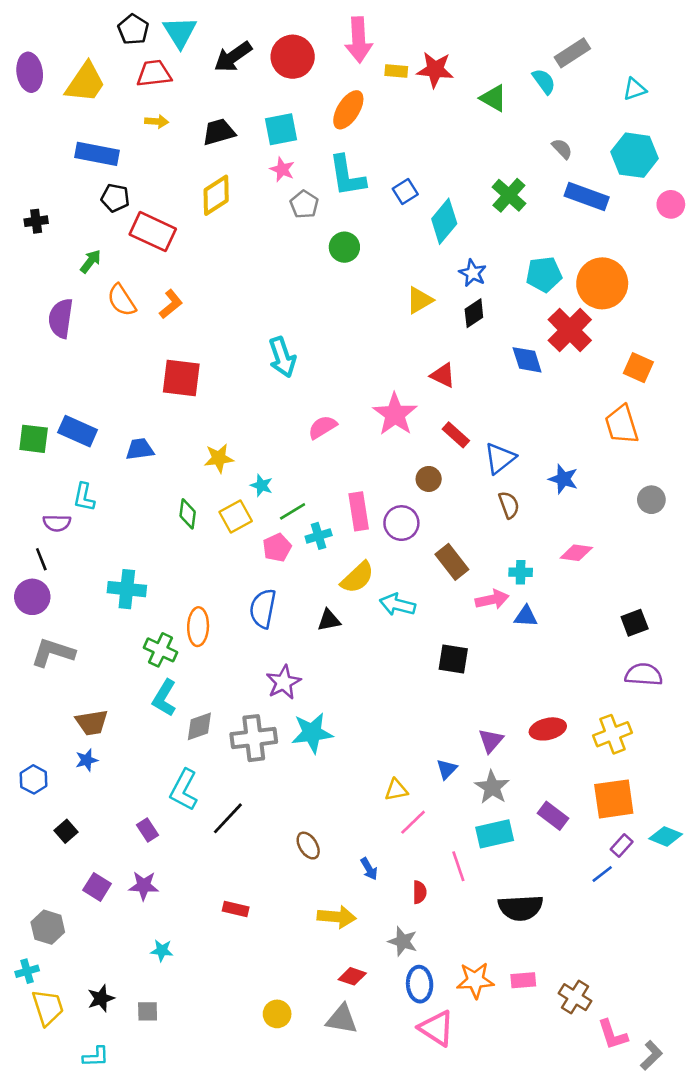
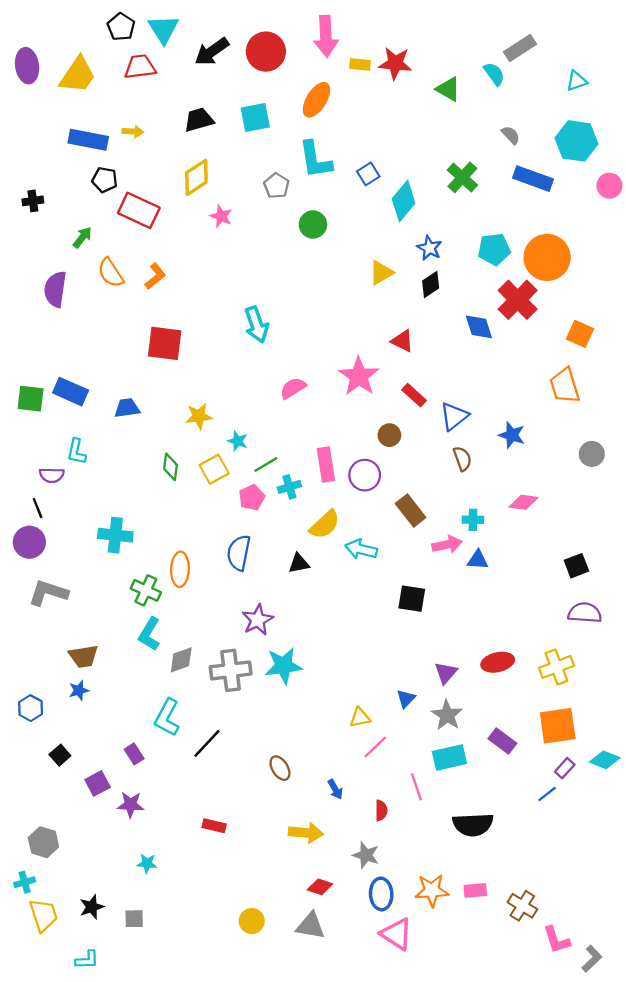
yellow arrow: (157, 121) -> (133, 132), moved
pink star: (282, 169) -> (221, 216), moved
purple square: (97, 887) -> (98, 783), moved, turned 30

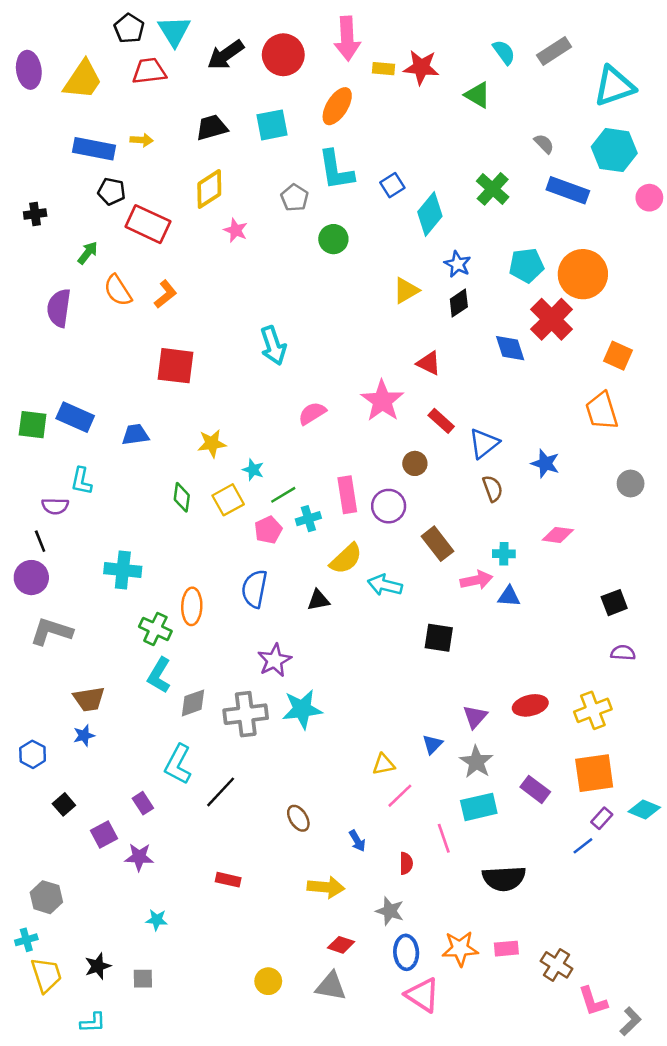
cyan semicircle: (494, 74) -> (504, 52), moved
cyan triangle: (576, 81) -> (614, 86), size x1.8
purple semicircle: (585, 613) -> (623, 653), size x0.7

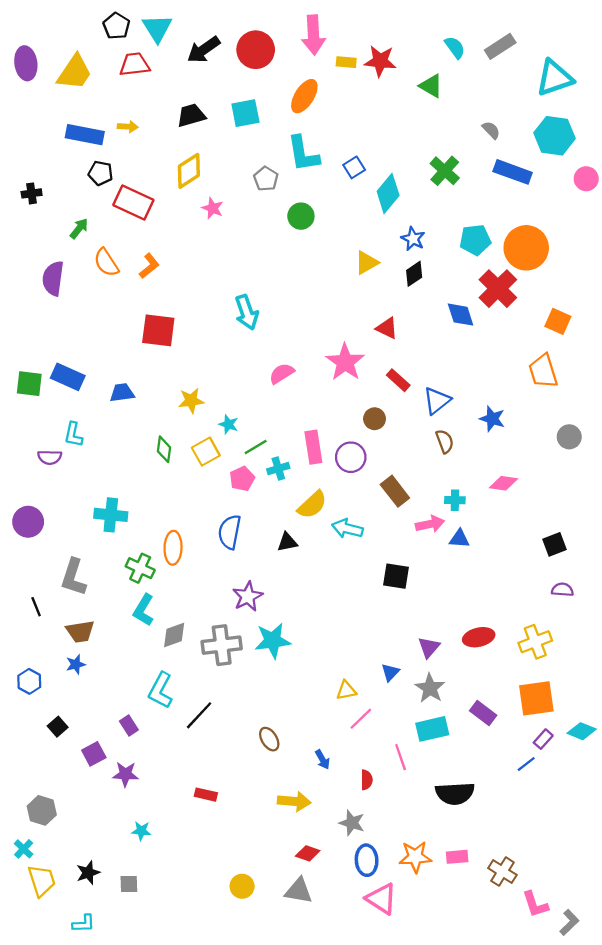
black line: (40, 541) -> (36, 607), moved
gray L-shape: (51, 631) -> (73, 577), moved, turned -90
cyan cross: (26, 940) -> (24, 849), turned -30

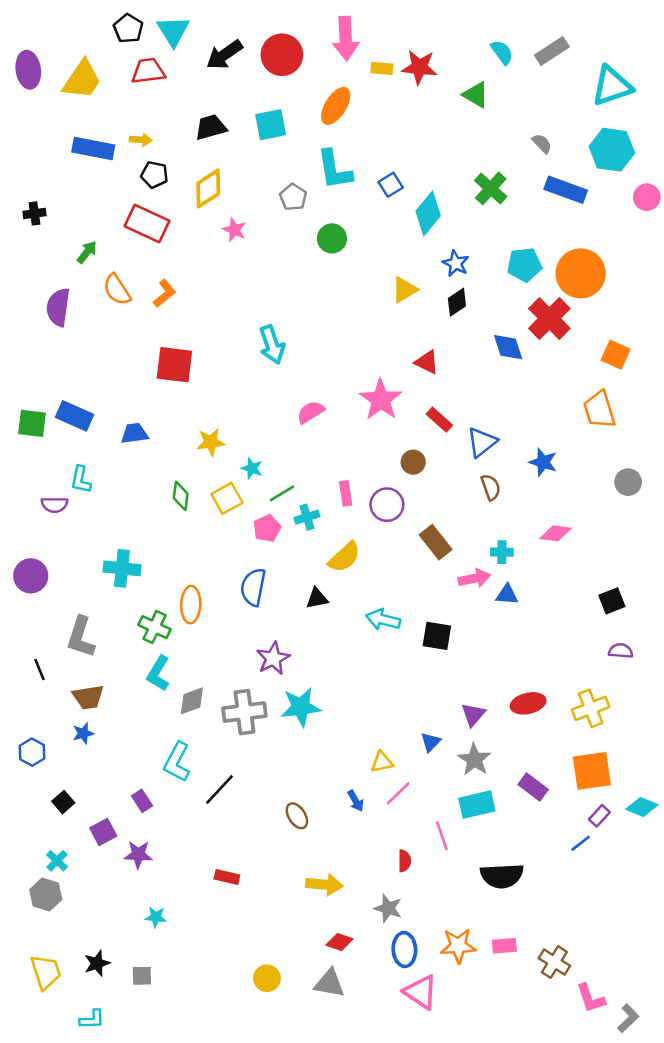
black pentagon: (101, 173) -> (154, 175), moved
pink rectangle: (313, 447) -> (346, 493), size x0.7
cyan arrow: (347, 529) -> (383, 620), moved
blue arrow: (322, 759) -> (356, 801), moved
cyan cross: (24, 849) -> (57, 861), moved

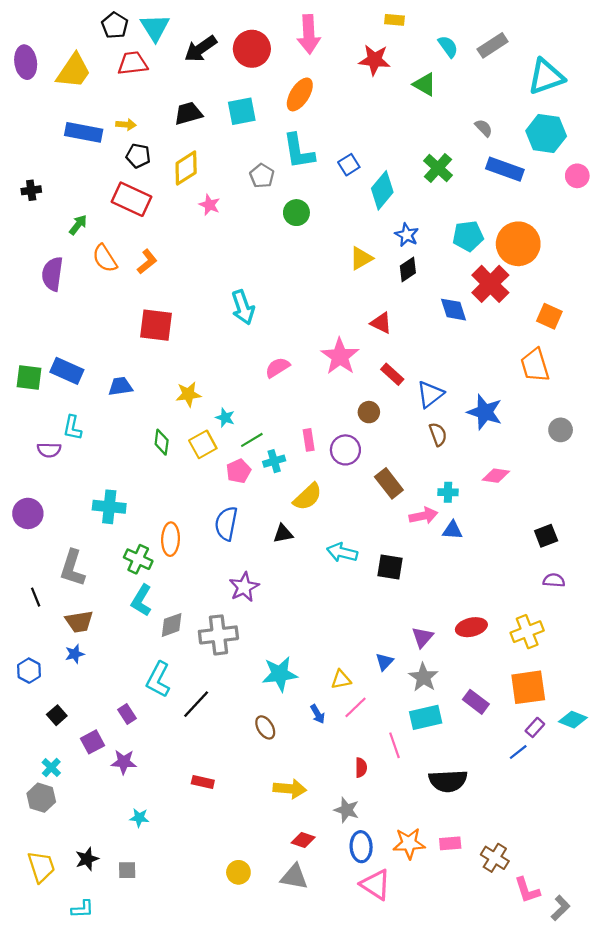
yellow rectangle: (382, 68) -> (395, 20), moved
blue star: (543, 462) -> (485, 412), size x1.4
cyan star: (301, 707) -> (280, 674), moved

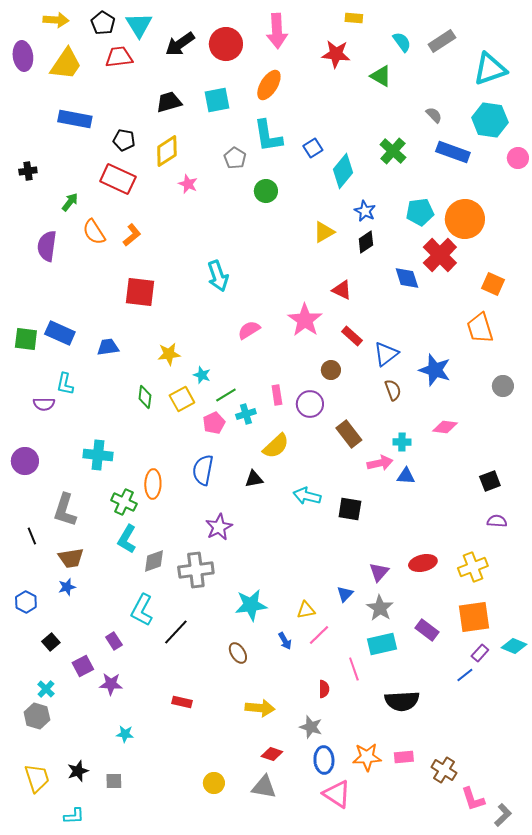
yellow arrow: (126, 125) -> (56, 20), moved, size x1.4

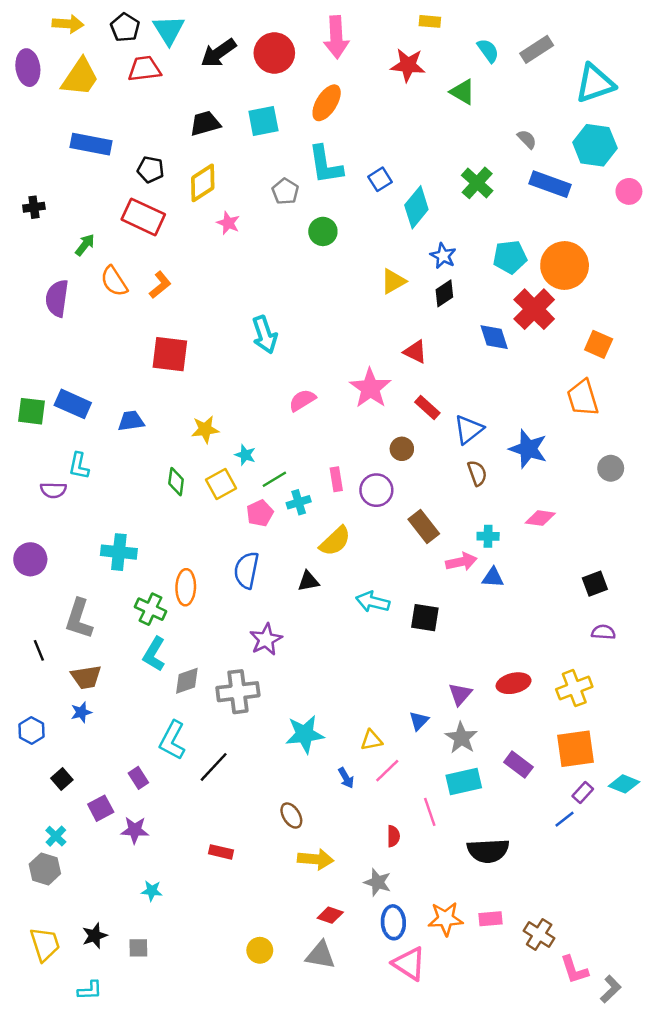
brown ellipse: (238, 653) -> (291, 816), moved

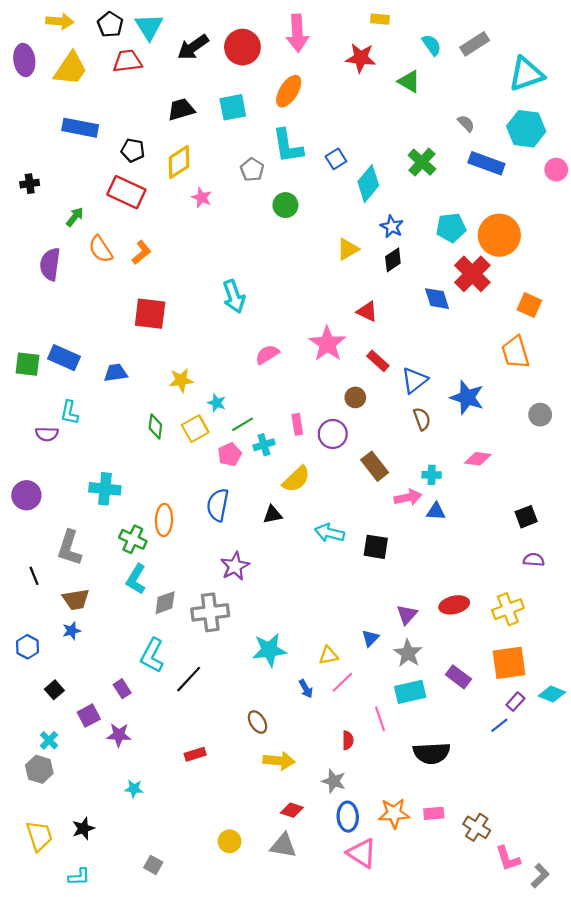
red rectangle: (221, 852) -> (195, 754), turned -30
gray square: (138, 948) -> (153, 865), moved, turned 30

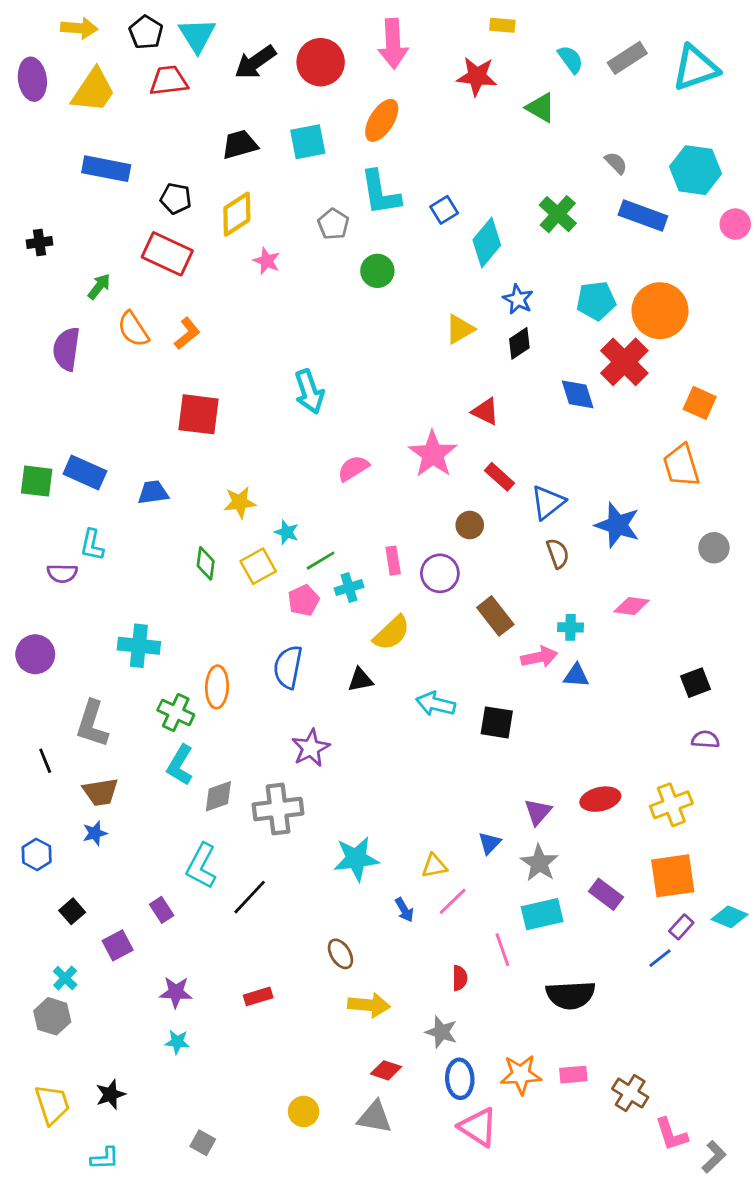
cyan triangle: (526, 74) -> (695, 68), moved
purple star: (119, 735) -> (176, 992), moved

